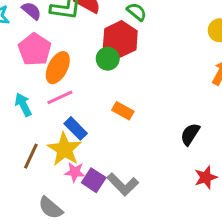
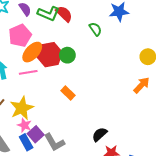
red hexagon: (120, 39) -> (50, 55), moved
blue rectangle: (76, 128) -> (26, 142), moved
black semicircle: (190, 134) -> (100, 134), moved

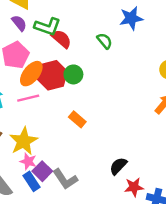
red semicircle: (64, 14) -> (61, 39), moved

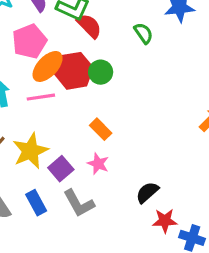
pink star: (28, 161) -> (98, 164), moved
purple square: (42, 171) -> (61, 169), moved

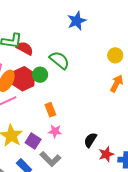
green semicircle: (143, 33) -> (59, 60), moved, size x1.5
orange rectangle: (101, 129) -> (50, 110), turned 40

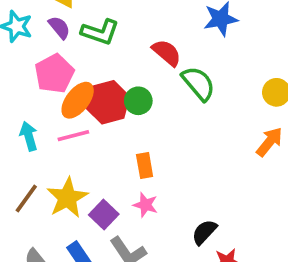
red semicircle: (25, 48) -> (167, 53), moved
green semicircle: (59, 60) -> (198, 83), moved

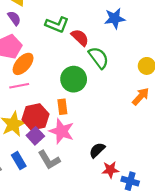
green L-shape: (100, 32) -> (57, 25), moved
green circle: (138, 101) -> (74, 79), moved, size x1.5
red hexagon: (108, 102) -> (35, 117), moved
pink star: (145, 205) -> (62, 131), size x1.6

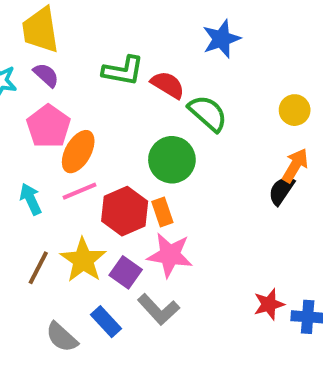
red hexagon: (35, 117) -> (125, 211), moved
black semicircle: (97, 150) -> (281, 190), moved

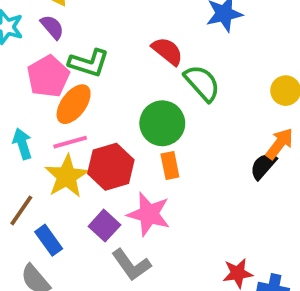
green L-shape: (123, 71) -> (89, 63), moved
orange rectangle: (162, 212) -> (170, 166), moved
yellow star: (83, 260) -> (67, 176), moved
blue rectangle: (106, 322) -> (49, 240), moved

